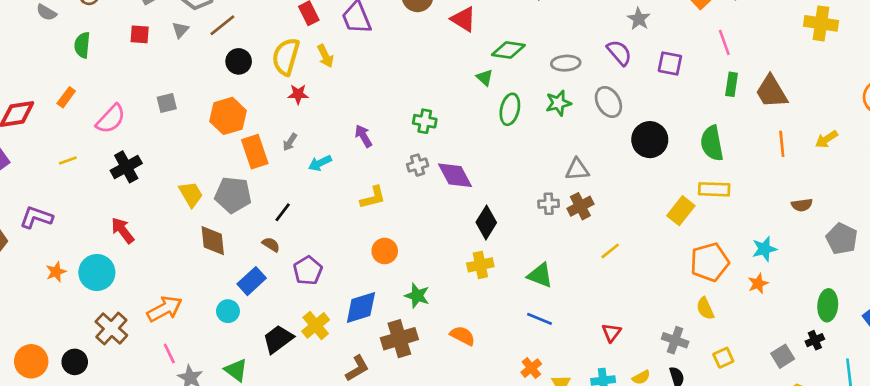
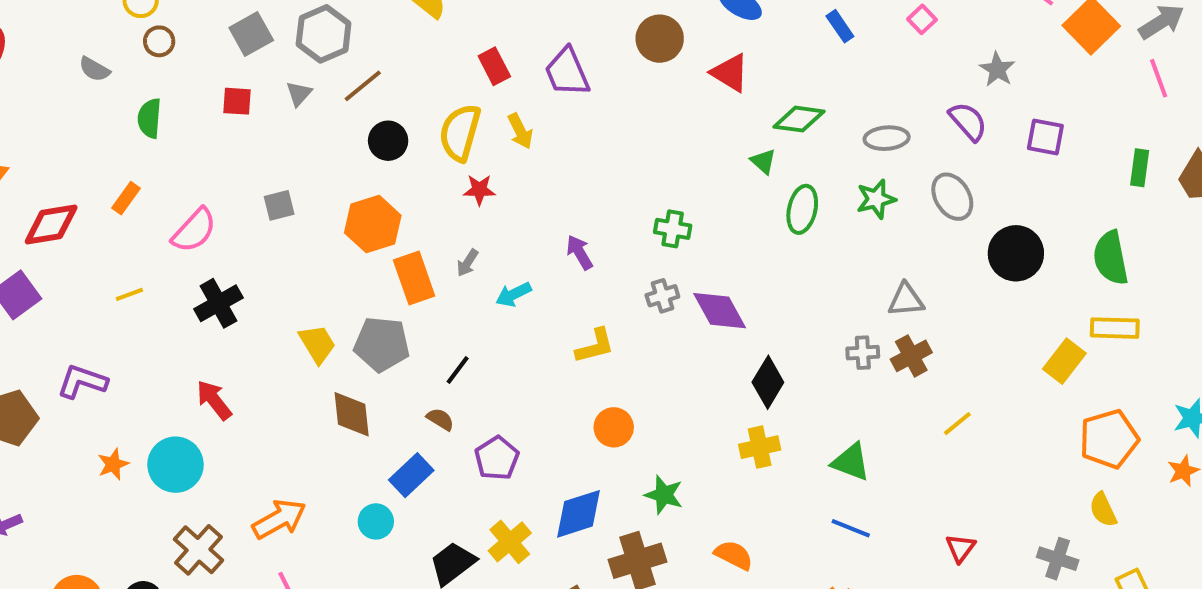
pink line: (724, 42) -> (1159, 78), moved

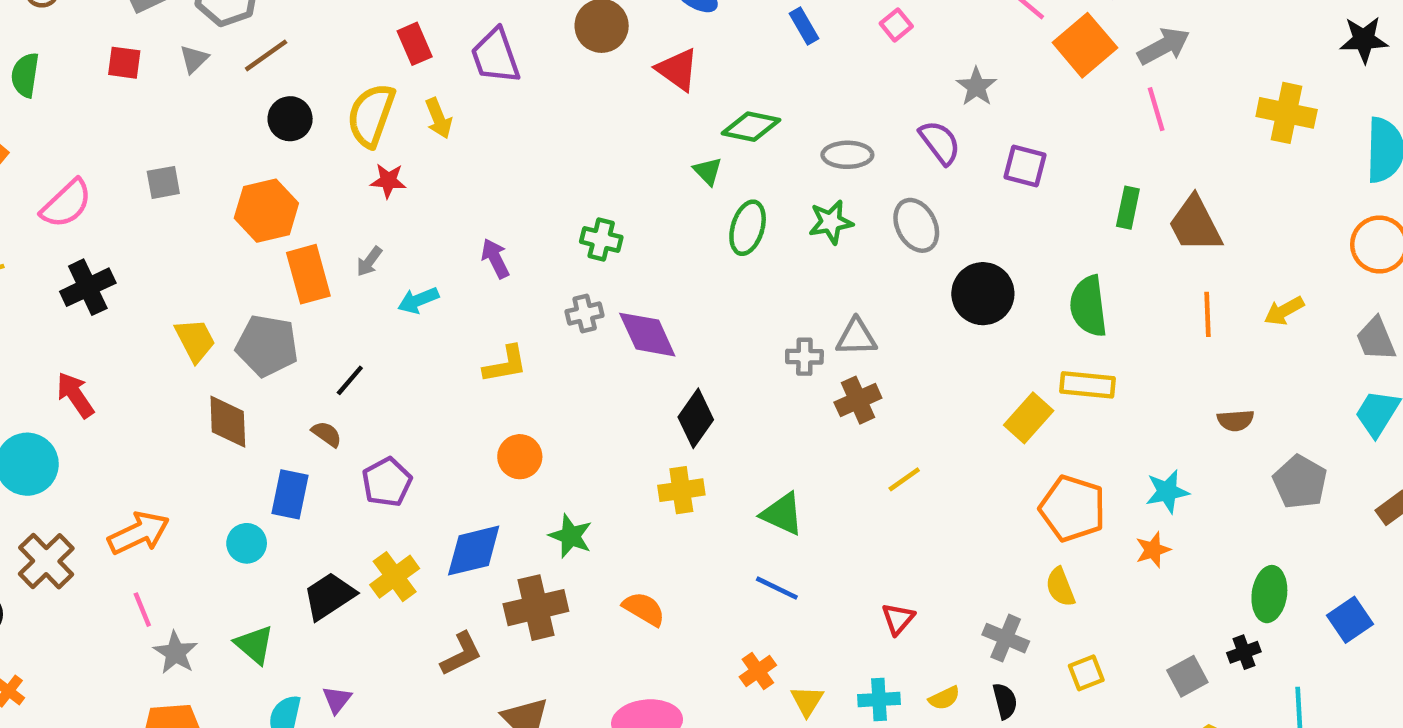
gray cross: (863, 353) -> (804, 357), moved
orange pentagon: (1109, 439) -> (1073, 508), turned 30
blue rectangle: (411, 475) -> (290, 494), turned -39

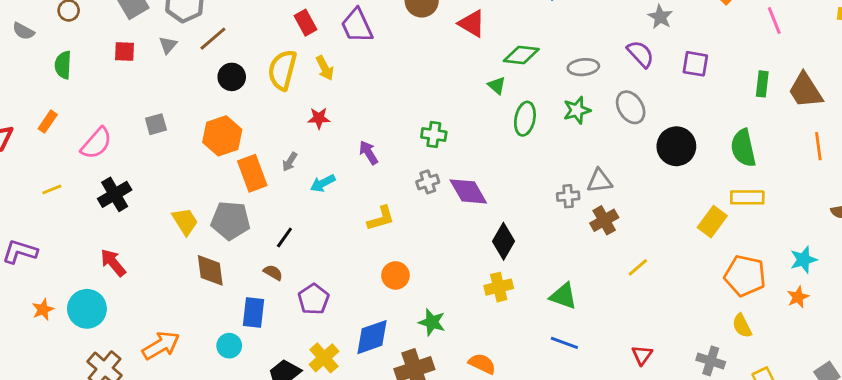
red star: (388, 181) -> (319, 118), moved

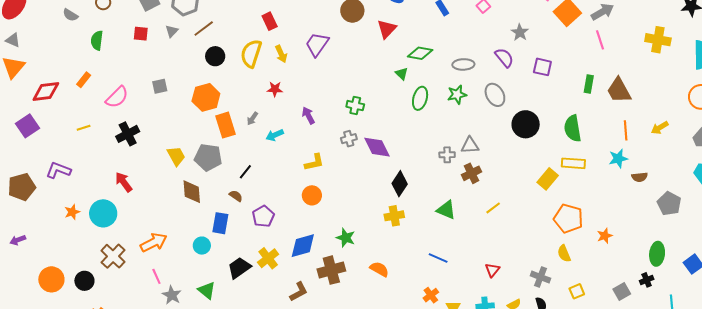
red triangle: (472, 23) -> (387, 29), turned 40
purple trapezoid: (357, 26) -> (317, 44), moved, turned 56
cyan star: (803, 260) -> (618, 159), moved
orange circle: (395, 275) -> (312, 195), moved
green triangle: (563, 296) -> (446, 210), moved

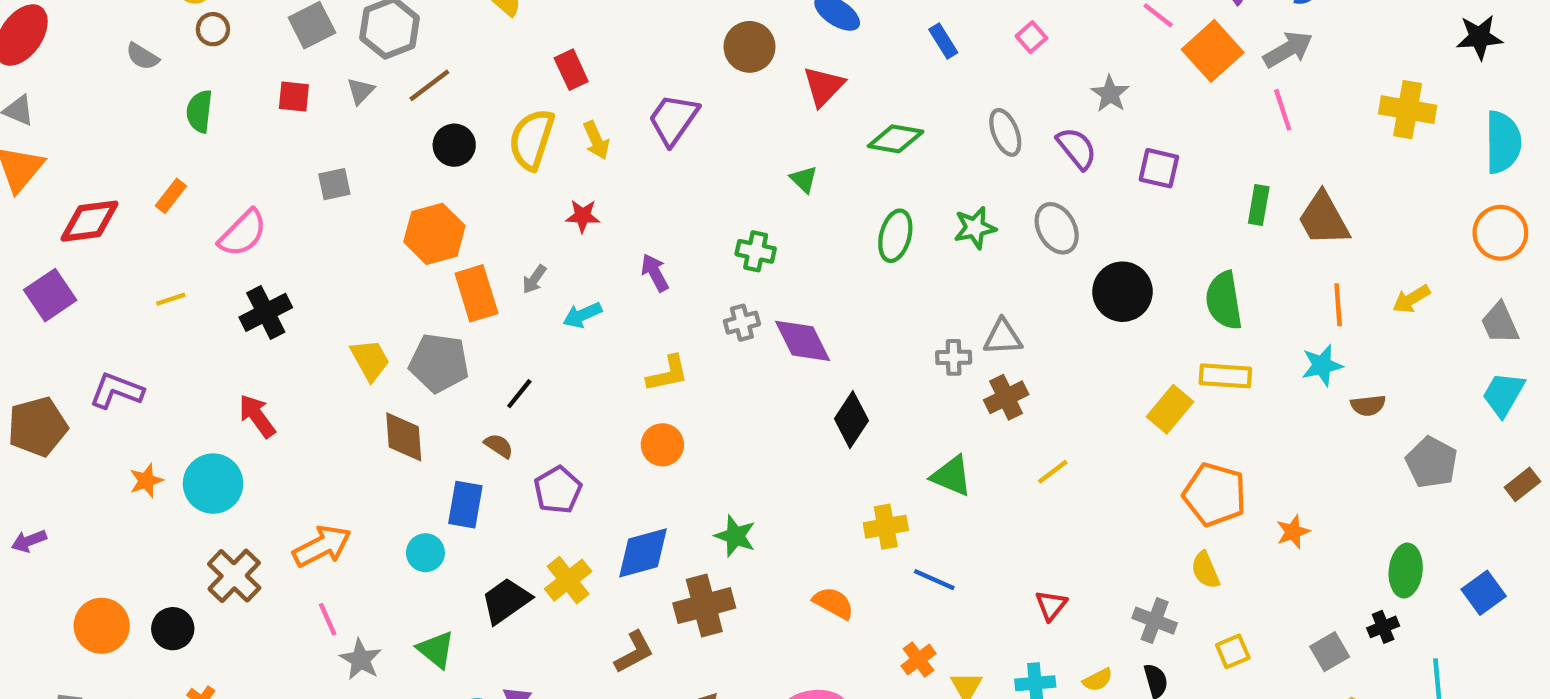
gray ellipse: (463, 64) -> (1005, 132), moved, turned 70
green triangle: (402, 74) -> (804, 179), moved
gray square: (160, 86) -> (334, 184), moved
yellow cross: (394, 216) -> (886, 527), moved
orange semicircle: (379, 269) -> (833, 603), moved

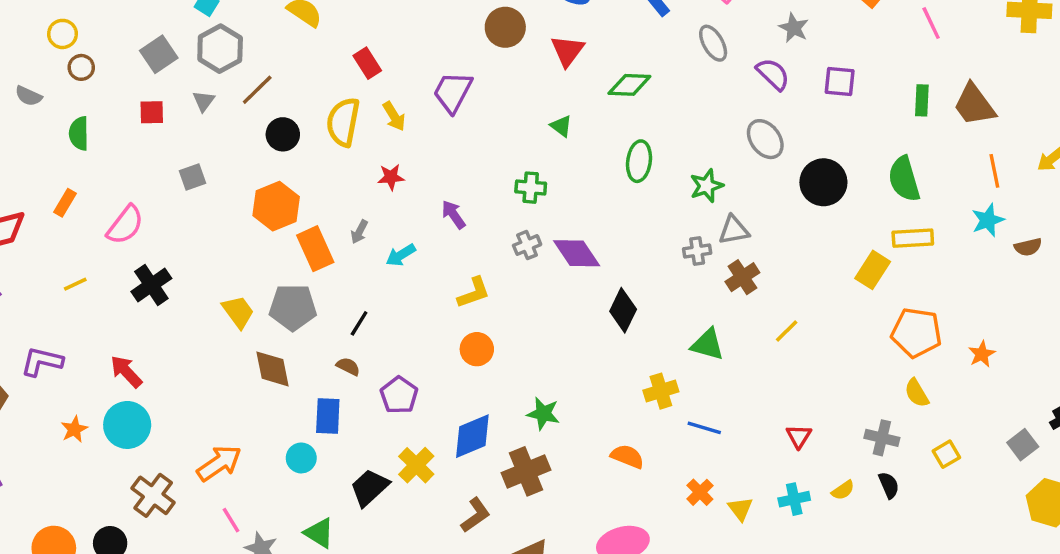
gray ellipse: (1005, 132) -> (713, 43), moved
green star: (975, 228) -> (707, 186), moved
red arrow: (257, 416) -> (126, 372), moved

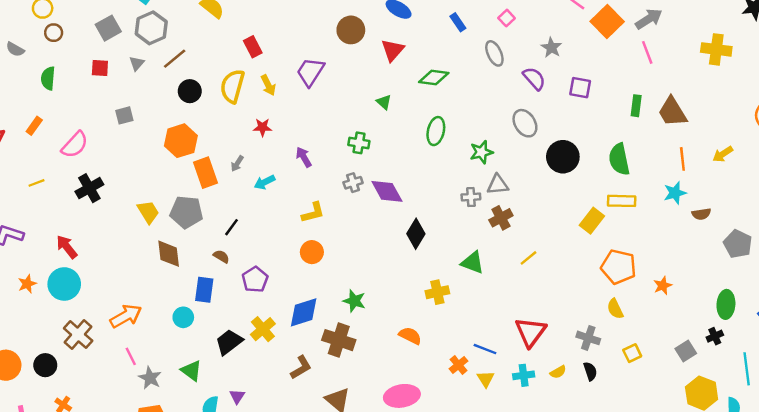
blue line: (704, 428) -> (485, 349), moved
red triangle: (799, 436) -> (531, 332), size x1.8
brown cross: (526, 471) -> (339, 340), turned 36

